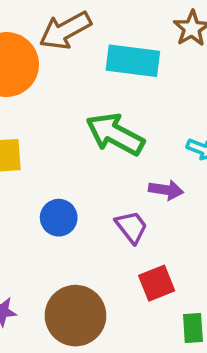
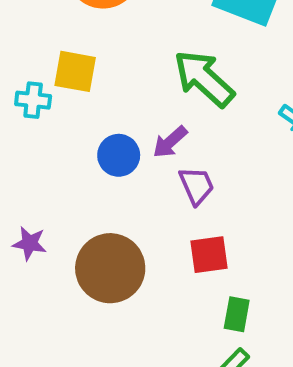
purple arrow: (166, 190) -> (170, 142), moved, turned 116

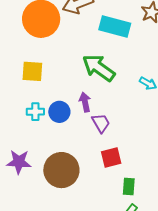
cyan cross: (33, 100) -> (35, 112), moved
purple arrow: (170, 142) -> (85, 102), turned 126
purple star: (30, 243) -> (19, 162), size x1.4

